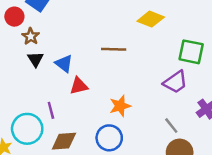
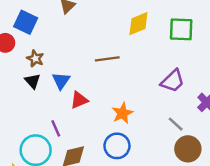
yellow diamond: (151, 19) -> (138, 24), turned -35
brown star: (31, 36) -> (35, 58), moved
green square: (191, 52) -> (181, 29), moved
blue triangle: (64, 64) -> (61, 81), turned 36

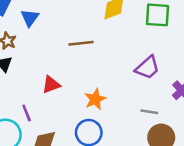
blue triangle: (61, 81) -> (30, 18), moved
gray line: (176, 124) -> (149, 112), turned -35

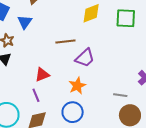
purple trapezoid: (147, 68) -> (85, 58), moved
purple line: (27, 113) -> (36, 95), moved

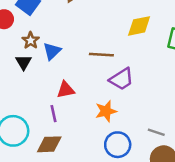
blue triangle: (25, 22) -> (52, 51), moved
blue circle: (73, 112) -> (118, 145), moved

